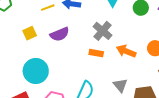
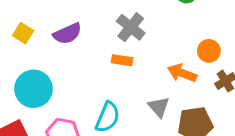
yellow square: (30, 33) -> (23, 33), turned -32
orange arrow: (126, 51) -> (182, 73), moved

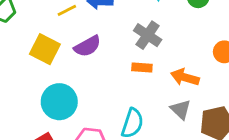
yellow square: (23, 33) -> (45, 49), size x1.5
orange arrow: (182, 73) -> (185, 77), moved

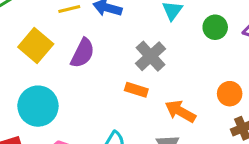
purple semicircle: (87, 46) -> (83, 53), turned -48

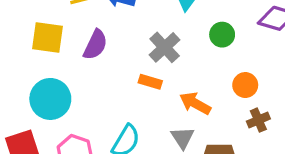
green circle: (215, 27) -> (222, 35), moved
yellow square: (36, 46) -> (48, 37), turned -32

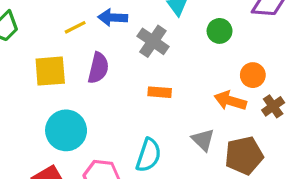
gray cross: (165, 47) -> (153, 41), moved
orange arrow: (195, 103) -> (230, 101), moved

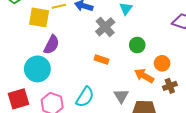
green circle: (220, 31) -> (137, 45), moved
purple semicircle: (98, 68) -> (51, 45), moved
yellow square: (50, 71) -> (39, 17), moved

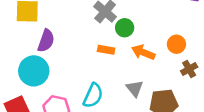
green circle: (137, 45) -> (125, 28), moved
orange arrow: (144, 76) -> (143, 52), moved

